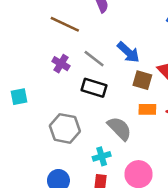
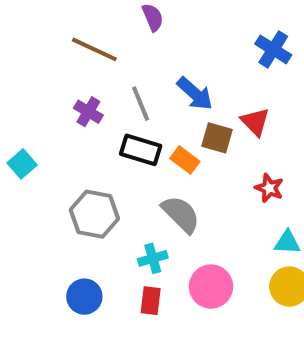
gray line: (94, 59) -> (141, 104), turned 30
cyan square: (19, 97) -> (22, 164), turned -30
orange rectangle: (147, 109) -> (185, 160), moved, turned 36

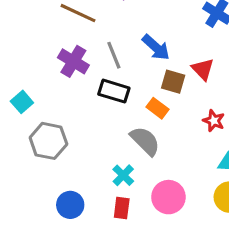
purple cross: (88, 112) -> (73, 61), size x1.4
orange rectangle: (185, 160) -> (158, 108), moved
gray hexagon: (94, 214) -> (48, 141), moved
cyan cross: (153, 258) -> (123, 175), turned -30

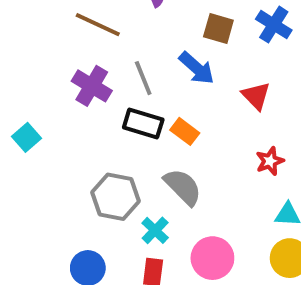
brown square: (173, 82) -> (218, 29), moved
orange rectangle: (158, 108) -> (185, 131), moved
red star: (214, 121) -> (270, 161), turned 30
gray hexagon: (48, 141) -> (116, 197), moved

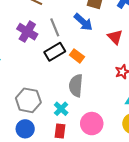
black rectangle: (143, 124) -> (55, 52), turned -48
gray semicircle: (183, 187) -> (76, 86), turned -130
gray hexagon: (116, 197) -> (28, 100), moved

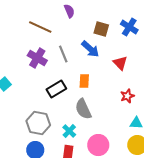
black rectangle: (55, 52) -> (56, 89), moved
orange rectangle: (77, 56) -> (84, 81), turned 56
gray semicircle: (76, 86) -> (83, 109), turned -30

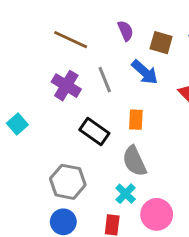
purple semicircle: (69, 11) -> (126, 31), moved
black rectangle: (56, 89) -> (94, 131), turned 66
cyan cross: (69, 131) -> (126, 194), moved

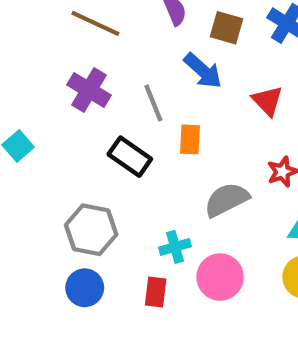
gray line: (105, 80) -> (153, 103), moved
gray semicircle: (134, 161) -> (227, 200), moved, turned 88
cyan cross: (126, 194) -> (175, 247), turned 30

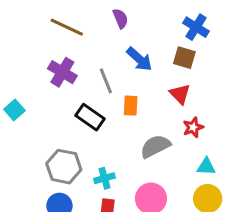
brown square: (227, 28) -> (184, 58), moved
red triangle: (267, 101) -> (180, 94), moved
cyan cross: (175, 247) -> (104, 178), moved

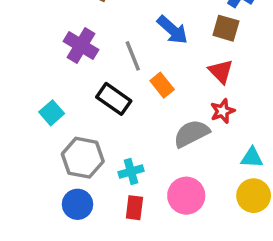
orange rectangle: (131, 106) -> (162, 85), turned -42
cyan square: (14, 110) -> (52, 113), moved
red star: (193, 127) -> (222, 111), moved

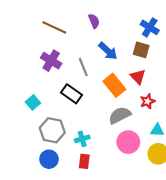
orange rectangle: (162, 85) -> (114, 85), moved, size x1.5
red star: (222, 111) -> (148, 101), moved
pink circle: (186, 196) -> (128, 142), moved

